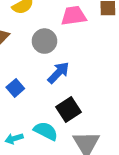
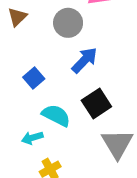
cyan semicircle: (46, 131) -> (56, 115), moved

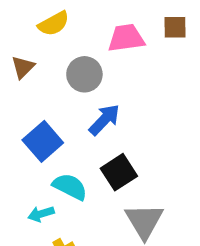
blue square: (34, 78) -> (43, 141), size x1.5

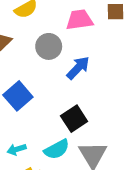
blue arrow: (104, 120) -> (78, 68), moved
cyan semicircle: (70, 187) -> (57, 149), moved, turned 125

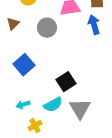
blue arrow: (78, 68) -> (94, 25), moved, turned -60

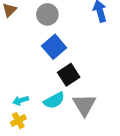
blue square: (24, 65) -> (54, 47), moved
yellow cross: (35, 126) -> (18, 121), moved

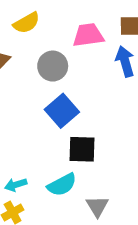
black square: (69, 75) -> (82, 149), turned 35
gray triangle: (84, 105) -> (97, 206), moved, size x0.7

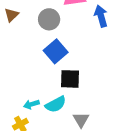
cyan arrow: (16, 185) -> (31, 104), moved

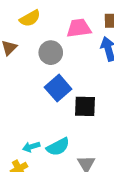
black square: (70, 79) -> (85, 106), moved

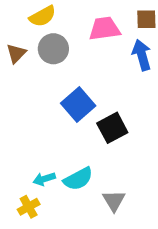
gray circle: (51, 53) -> (53, 49), moved
black square: (85, 106) -> (112, 128), turned -30

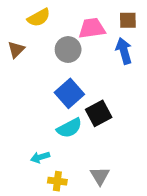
gray circle: (53, 49) -> (68, 50), moved
cyan semicircle: (78, 179) -> (69, 128), moved
yellow cross: (29, 207) -> (57, 181), moved, turned 36

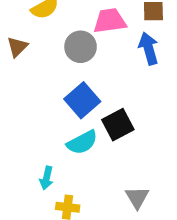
cyan arrow: (40, 157) -> (46, 178), turned -60
gray triangle: (100, 176) -> (137, 197), moved

